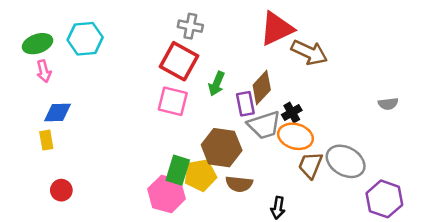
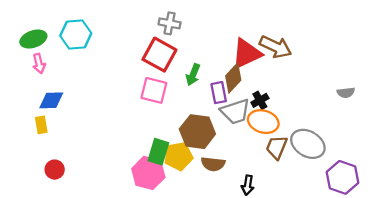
red triangle: (277, 29) -> (247, 53), moved

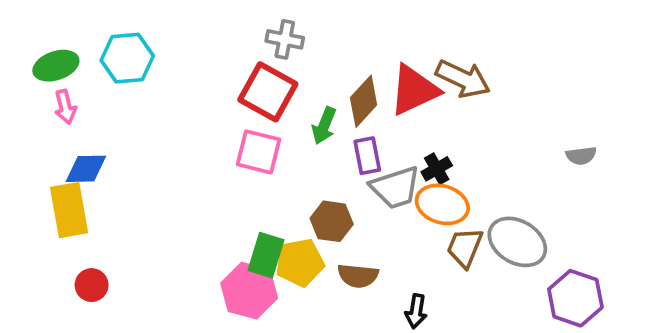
brown diamond: (233, 78) -> (364, 101), moved
yellow rectangle: (41, 125) -> (69, 210), size x1.8
brown hexagon: (197, 132) -> (332, 221), size x0.7

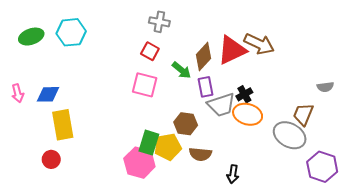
red square: (268, 92) -> (150, 51), size x0.6
pink arrow: (65, 107) -> (18, 93), moved
green arrow: (324, 126) -> (181, 70), turned -72
yellow rectangle: (69, 210) -> (63, 125), moved
brown trapezoid: (465, 248) -> (303, 114), moved

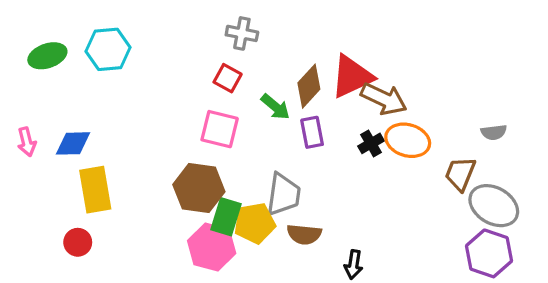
brown arrow: (259, 44) -> (384, 99), moved
gray trapezoid: (221, 105) -> (283, 194), moved, turned -64
orange ellipse: (248, 114) -> (408, 140), moved
brown hexagon: (186, 124) -> (199, 188), moved, size x1.4
gray ellipse: (290, 135) -> (494, 206), moved

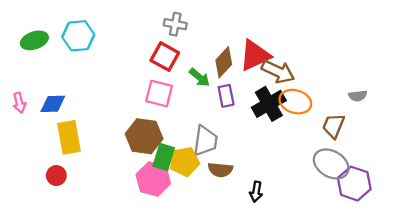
red square: (228, 78) -> (165, 57), size x1.4
black cross: (371, 143) -> (269, 104), size x1.8
gray ellipse: (494, 206) -> (331, 164), moved

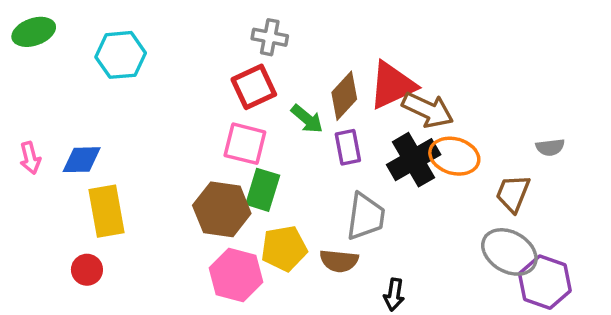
green ellipse: (34, 40) -> (34, 32), moved
red square: (165, 57) -> (254, 87), turned 36
gray trapezoid: (205, 141) -> (366, 216), moved
green rectangle: (164, 157) -> (263, 190), moved

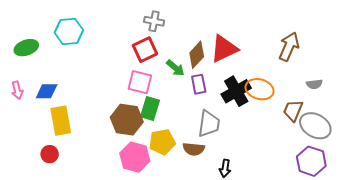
green ellipse: (34, 32) -> (26, 48), moved
brown arrow: (428, 110) -> (289, 47), moved, turned -92
gray ellipse: (509, 252) -> (315, 126), moved

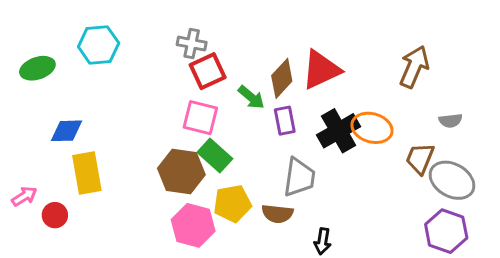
gray cross: (154, 21) -> (192, 44), moved
pink arrow: (17, 90) -> (24, 196), moved, turned -108
green rectangle: (150, 108) -> (215, 156), turned -65
red circle: (50, 154) -> (55, 215), moved

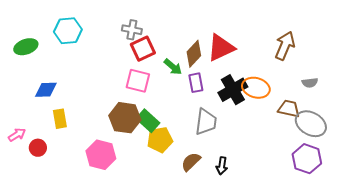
green rectangle: (215, 156) -> (148, 121), moved
brown trapezoid: (420, 158) -> (289, 109), turned 80
yellow rectangle: (87, 173) -> (60, 119), size x0.7
brown semicircle: (277, 214) -> (191, 162), moved, turned 130
pink hexagon: (193, 225) -> (101, 155), moved

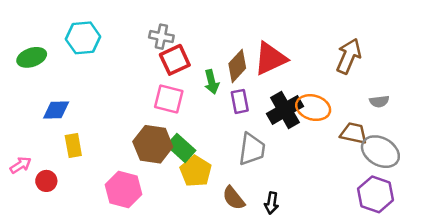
green arrow: (173, 67) -> (212, 82), turned 36
yellow pentagon: (160, 140) -> (196, 171), turned -30
brown semicircle: (191, 162) -> (234, 198), turned -85

